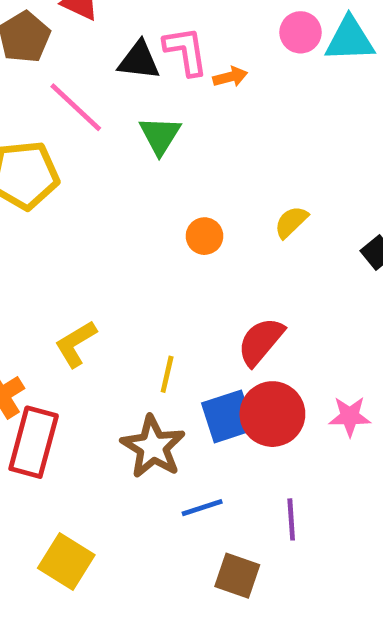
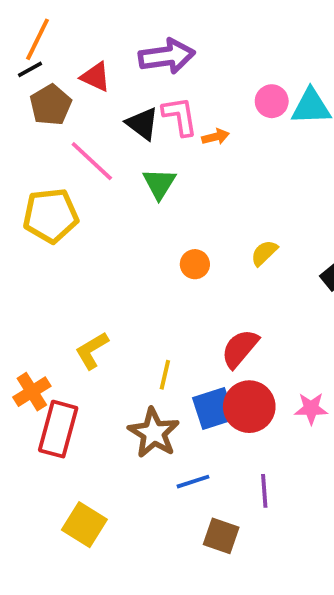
black triangle: (139, 60) -> (142, 124), turned 30

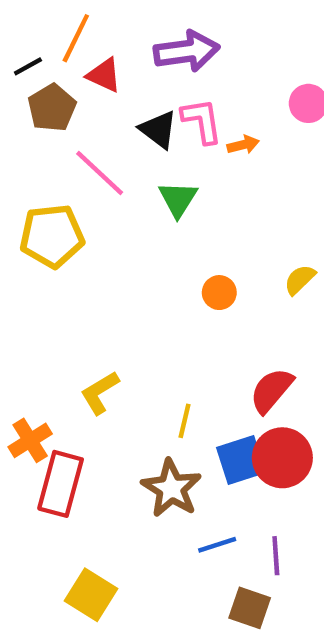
orange line: (37, 39) -> (76, 38), moved
purple line: (264, 491) -> (276, 556), moved

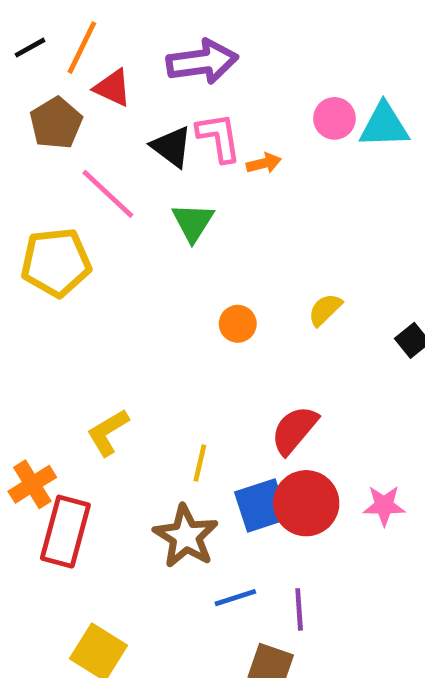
black line: (28, 66) -> (30, 48), moved

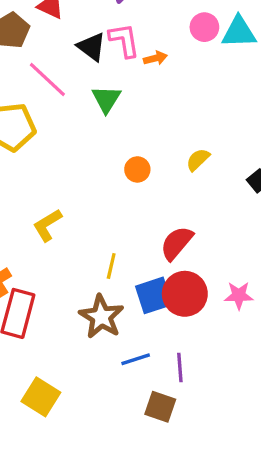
yellow L-shape: (108, 432) -> (47, 225), moved

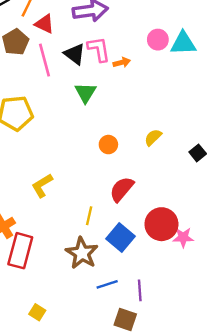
pink line: (47, 79) -> (44, 60), moved, turned 32
red semicircle: (177, 243) -> (122, 189), moved
red circle: (185, 294) -> (161, 224), moved
blue square: (154, 295) -> (120, 237), turned -32
yellow square: (41, 397) -> (37, 312), size x0.6

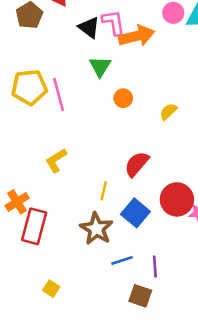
pink line: (44, 60) -> (59, 95), moved
orange arrow: (122, 63) -> (137, 36), size x2.0
orange circle: (108, 145) -> (123, 98), moved

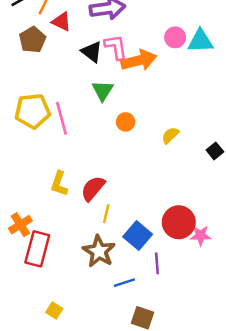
yellow L-shape: (56, 160) -> (59, 184), turned -40
red semicircle: (137, 164) -> (93, 188), moved
purple line: (155, 267) -> (157, 263), moved

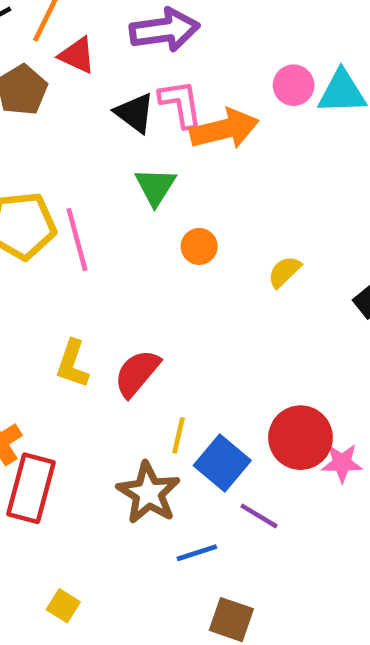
yellow line: (106, 214) -> (178, 435), moved
purple line: (157, 263) -> (259, 516), turned -55

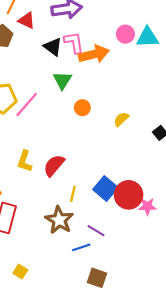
pink line: (77, 240) -> (27, 105), turned 56
blue square: (222, 463) -> (105, 189), moved
purple line: (259, 516) -> (96, 231), moved

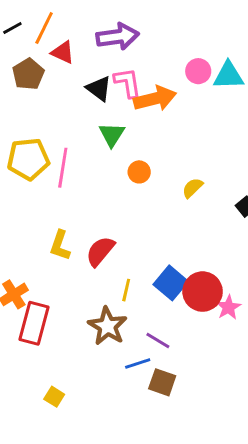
pink line: (27, 105) -> (63, 168), turned -32
pink star: (147, 206) -> (228, 307), turned -30
brown square: (97, 278) -> (162, 382), moved

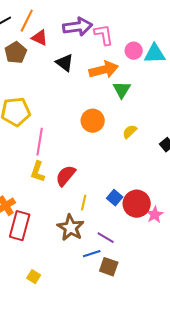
pink L-shape: (128, 83) -> (104, 35), moved
green triangle: (112, 135) -> (122, 90), moved
pink line: (63, 168) -> (40, 142), moved
orange circle: (139, 172) -> (93, 121), size x1.5
blue square: (171, 283) -> (115, 198), size x0.7

